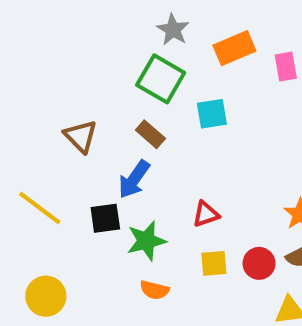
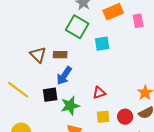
brown rectangle: (150, 134) -> (60, 55), moved, turned -40

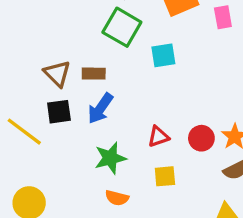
black square: (50, 95) -> (59, 112), moved
red circle: (125, 117) -> (201, 138), moved

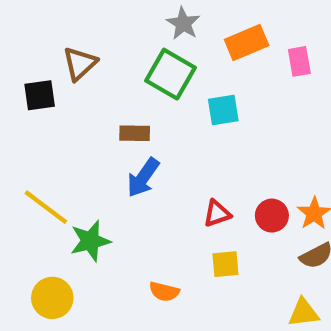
brown triangle: (57, 74) -> (80, 64), moved, turned 32
black square: (59, 112) -> (40, 95), moved
green star: (110, 158) -> (90, 241), moved

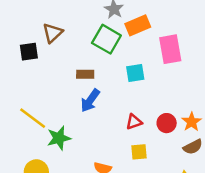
orange rectangle: (247, 42) -> (138, 25), moved
pink rectangle: (299, 61) -> (170, 49), moved, size x1.6
cyan square: (223, 110) -> (135, 73), moved

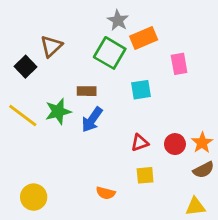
pink rectangle: (170, 49) -> (179, 64), size x0.7
black square: (29, 52) -> (25, 67), turned -36
yellow line: (33, 118) -> (23, 116), moved
green star: (59, 138) -> (58, 111), moved

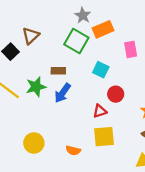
cyan square: (141, 90) -> (101, 70), turned 35
red circle: (175, 144) -> (116, 94), moved
yellow square: (145, 175) -> (104, 137), size x1.5
yellow circle: (34, 197) -> (34, 143), moved

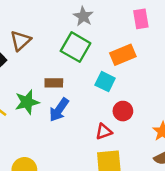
orange rectangle: (103, 29) -> (123, 55), moved
pink rectangle: (131, 49) -> (141, 19), moved

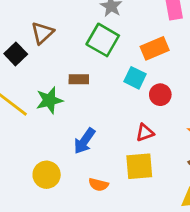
blue arrow: (59, 110) -> (84, 141), moved
red circle: (123, 111) -> (160, 95), moved
red triangle: (104, 132) -> (145, 133), moved

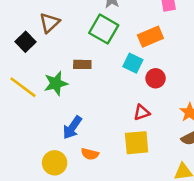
blue arrow: (84, 141) -> (72, 128), moved
yellow circle: (47, 175) -> (55, 163), moved
orange semicircle: (98, 185) -> (90, 154), moved

